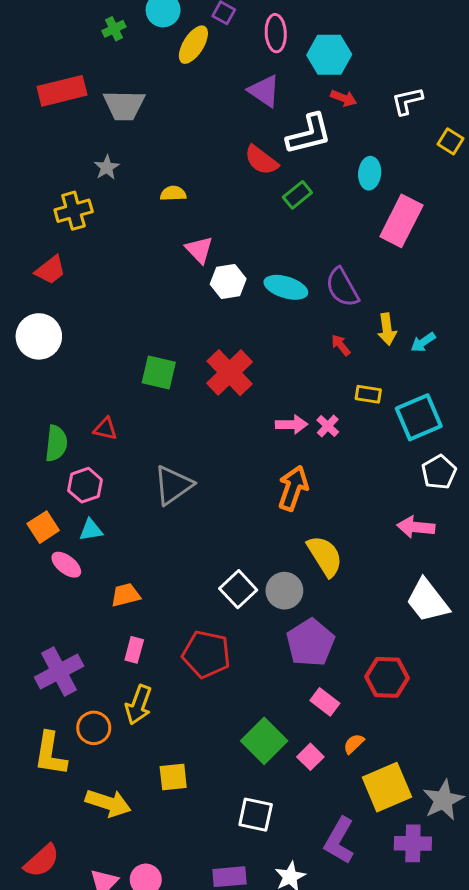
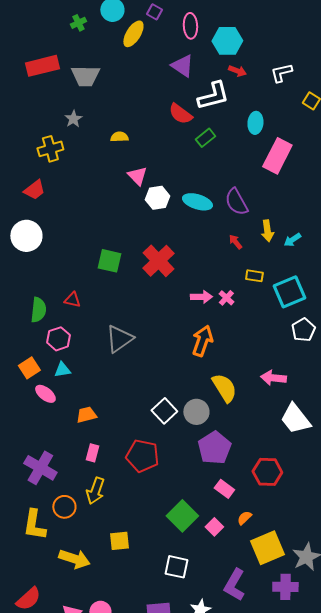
pink arrow: (416, 527) -> (273, 378), moved
purple cross: (59, 672) -> (40, 468), turned -32

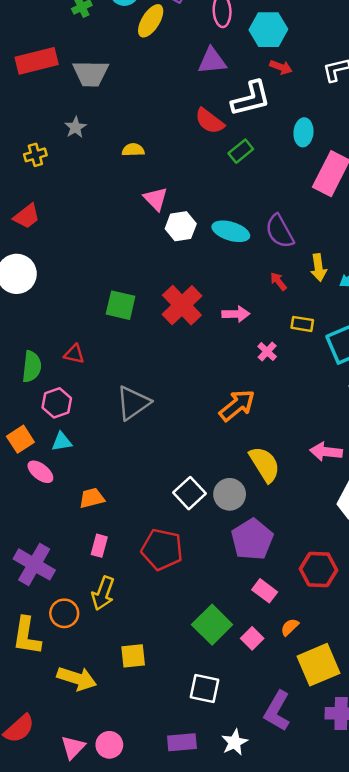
purple triangle: (182, 66) -> (212, 61), turned -40
yellow cross: (50, 149) -> (35, 155), moved, size x0.7
pink arrow: (201, 297) -> (236, 314), moved
orange arrow: (202, 341) -> (237, 405), turned 32

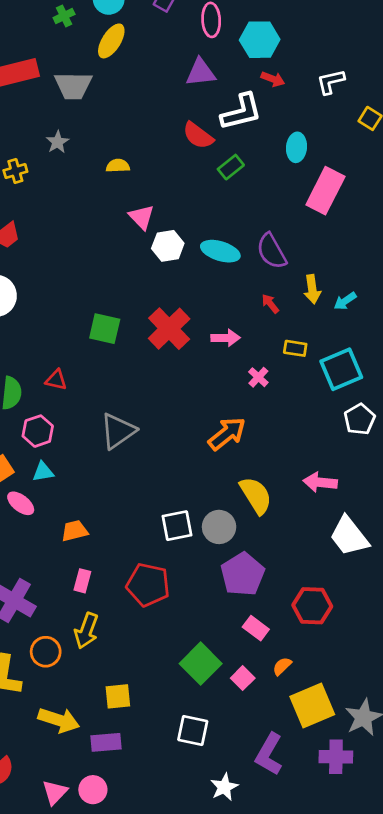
yellow ellipse: (151, 21) -> (111, 41), moved
white square: (189, 493) -> (177, 526), turned 32
purple rectangle: (182, 742) -> (106, 742), moved

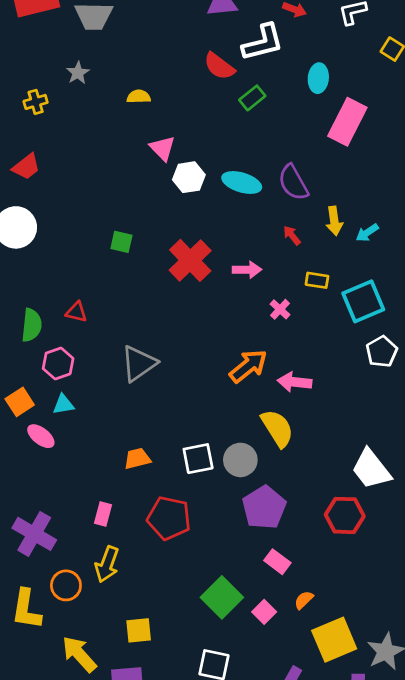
green square: (105, 329) -> (121, 242), moved, size x0.7
pink arrow: (320, 482) -> (295, 382), moved
orange trapezoid: (75, 531) -> (137, 459), moved
red hexagon: (312, 606) -> (345, 515), moved
yellow arrow: (59, 720) -> (79, 654), turned -150

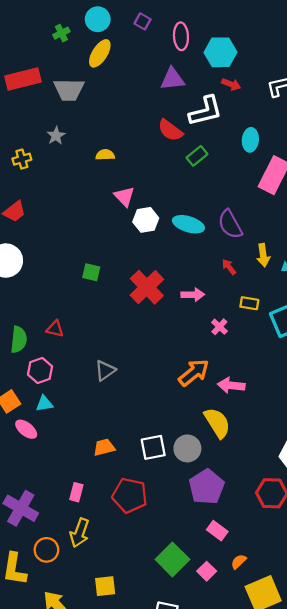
gray triangle: (139, 363) -> (105, 370), size x0.7

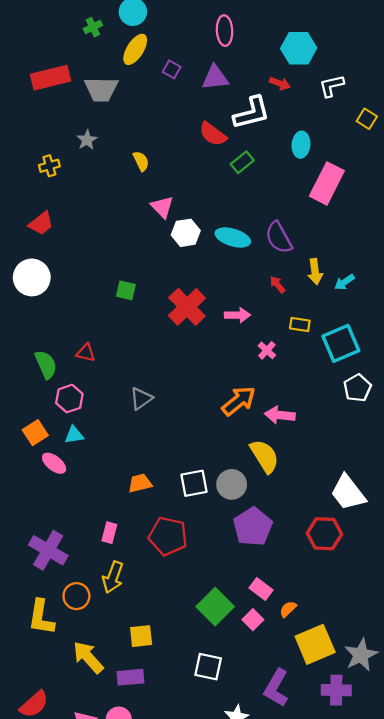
purple square: (143, 21) -> (172, 69), moved
cyan hexagon: (220, 52) -> (299, 48), moved
yellow semicircle: (105, 155) -> (141, 161), turned 66
green semicircle: (19, 340) -> (46, 364), turned -30
pink rectangle: (217, 531) -> (261, 589), moved

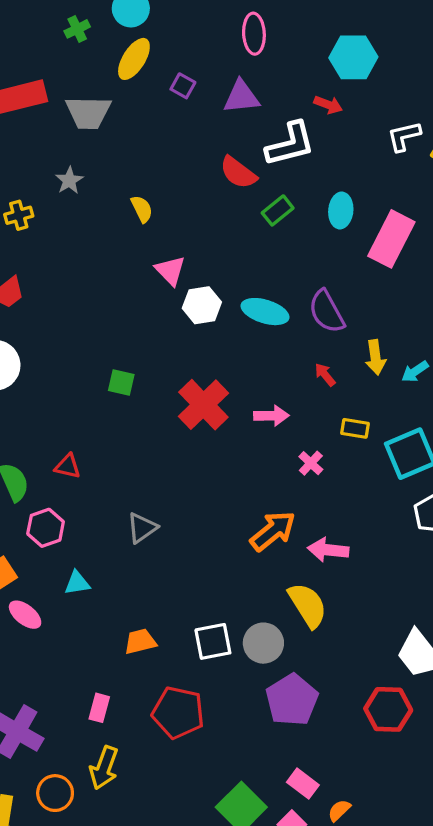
white L-shape: (332, 86) -> (404, 136), moved
cyan ellipse: (301, 145) -> (341, 210), moved
cyan triangle: (74, 435) -> (77, 583), moved

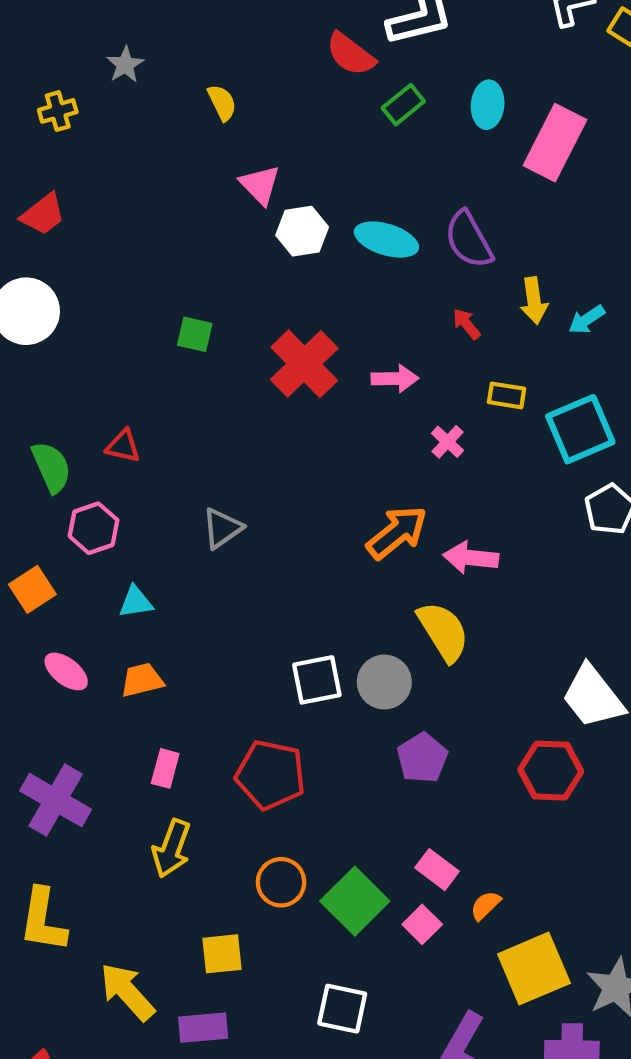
pink ellipse: (25, 615) -> (66, 671), moved
orange trapezoid: (140, 641) -> (142, 680), moved
purple pentagon: (292, 700) -> (422, 758), size x0.7
orange circle: (55, 793) -> (281, 882), moved

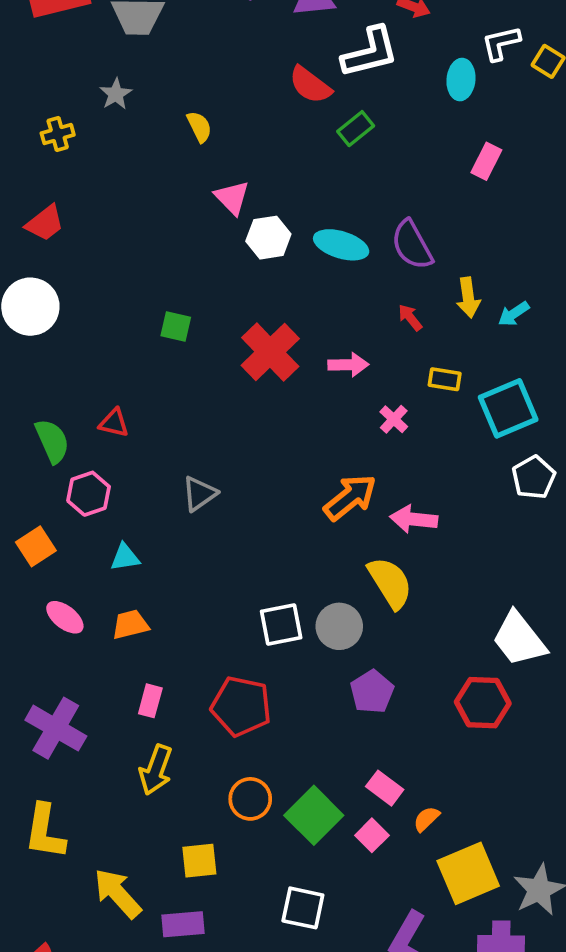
cyan ellipse: (488, 105) -> (461, 80), moved
pink rectangle: (555, 143) -> (486, 161), size x0.6

